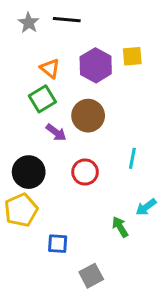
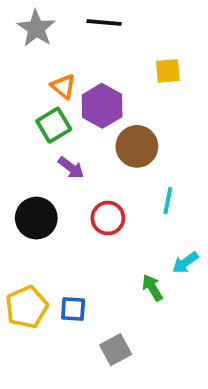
black line: (67, 20) -> (104, 23), moved
gray star: (29, 23) -> (36, 28), size x1.4
purple hexagon: (96, 65) -> (102, 106), moved
brown circle: (88, 116) -> (137, 146), moved
yellow pentagon: (21, 210) -> (27, 307), moved

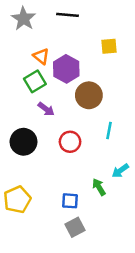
blue square: (73, 309) -> (70, 201), moved

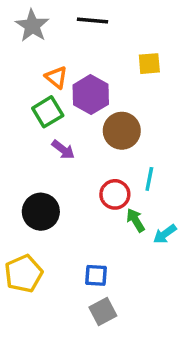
black circle: (24, 142) -> (41, 212), moved
red circle: (70, 142) -> (115, 194), moved
green arrow: (99, 187) -> (136, 220), moved

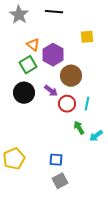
purple arrow: (63, 150) -> (51, 91), moved
red circle: (115, 194) -> (67, 104), moved
black circle: (41, 212) -> (24, 93), moved

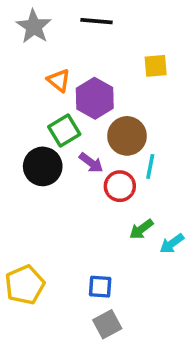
green square: (28, 65) -> (64, 131), moved
cyan line: (87, 104) -> (150, 166), moved
green arrow: (79, 128) -> (141, 229), turned -96

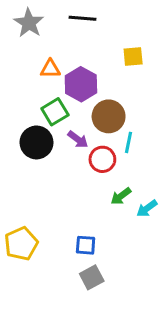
orange triangle: (59, 80) -> (50, 69), turned -40

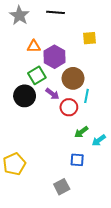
blue square: (86, 245) -> (77, 160), moved

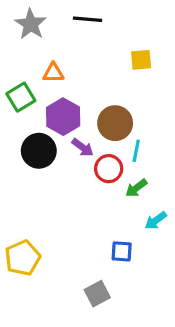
purple hexagon: (54, 57) -> (63, 117), moved
green square: (37, 75) -> (21, 97), moved
green arrow: (81, 132) -> (136, 188), moved

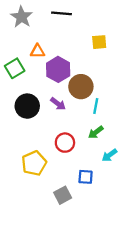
purple hexagon: (63, 117) -> (58, 69), moved
red circle: (109, 169) -> (65, 143), moved
yellow pentagon: (23, 258) -> (34, 163), moved
gray square: (97, 294) -> (63, 195), moved

